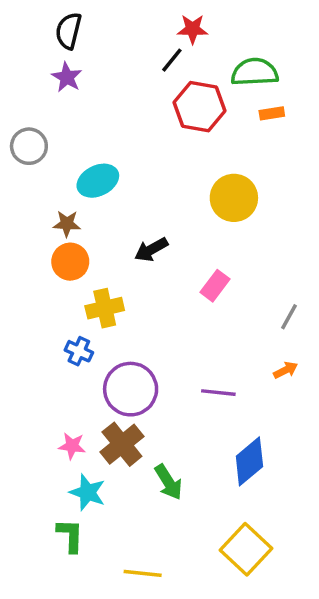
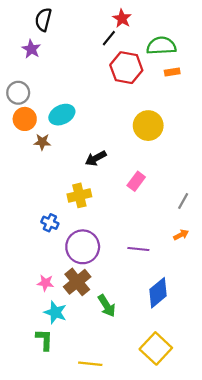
red star: (193, 29) -> (122, 18), turned 30
purple star: (67, 77) -> (31, 49), moved
orange circle: (70, 262) -> (25, 119), moved
yellow cross: (105, 308) -> (79, 195), moved

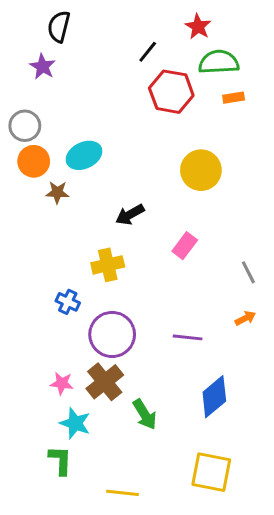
red star: (122, 18) -> (198, 27), moved
gray line: (183, 201) -> (248, 272), turned -56
yellow square: (156, 348) -> (211, 472), turned -32

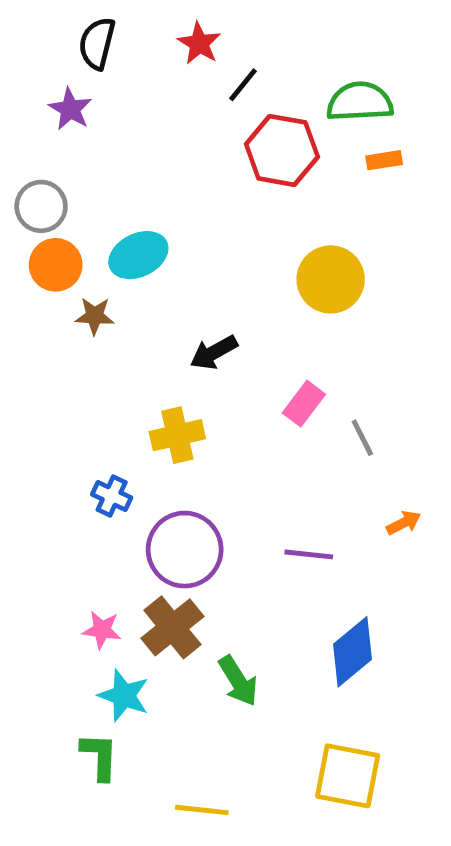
red star: (198, 27) -> (199, 43), moved
gray line: (248, 272) -> (362, 438), moved

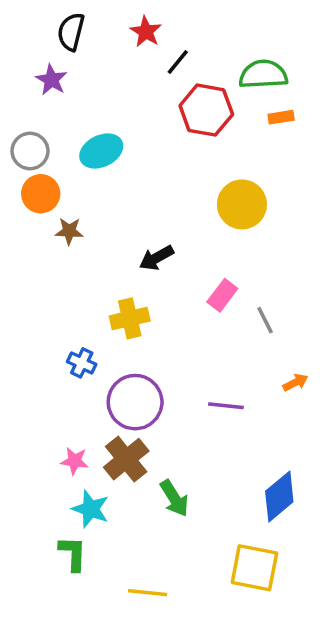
cyan ellipse: (138, 255) -> (101, 151), moved
blue diamond: (353, 652) -> (279, 496), moved

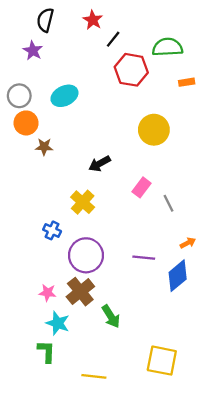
orange rectangle: (281, 117) -> (187, 82), moved
yellow cross: (130, 318) -> (83, 202), turned -35
blue diamond: (279, 496) -> (178, 276), moved

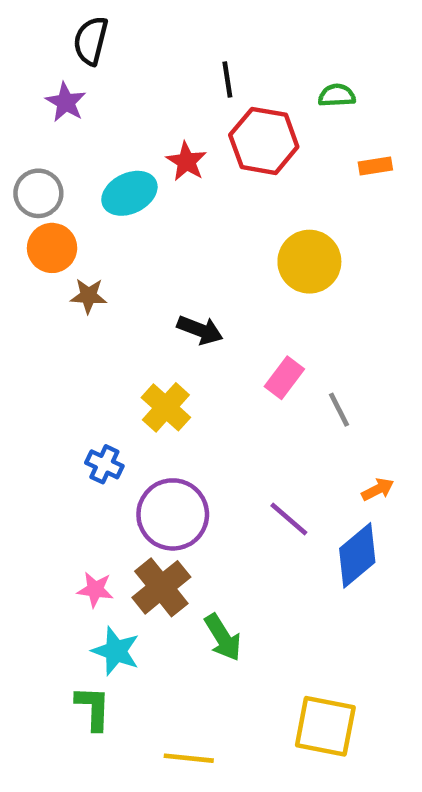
red star: (93, 20) -> (186, 161), moved
black line: (113, 39) -> (227, 79), turned -48
green semicircle: (167, 47) -> (337, 95), size x0.6
black arrow: (100, 164) -> (200, 330), turned -130
purple line: (144, 258) -> (289, 519), turned 35

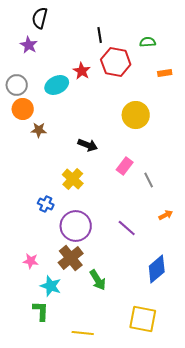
blue diamond: (357, 555) -> (157, 269), moved
pink star: (95, 590) -> (31, 261), moved

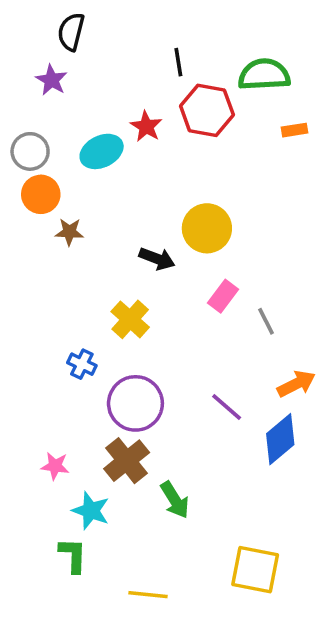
green semicircle: (148, 42) -> (264, 75), size x1.8
yellow circle: (136, 115) -> (207, 228), moved
orange arrow: (166, 215) -> (296, 384), size x1.5
blue diamond: (157, 269) -> (280, 439), moved

